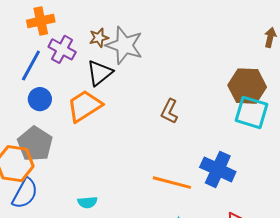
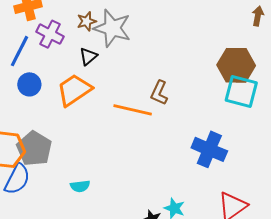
black triangle: (100, 73) -> (88, 56), size x0.7
gray pentagon: (35, 144) -> (34, 149), moved
orange line: (172, 183) -> (133, 110), moved

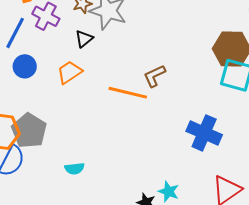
orange trapezoid: (74, 90) -> (70, 72), size x0.7
brown L-shape: (159, 93) -> (154, 76), turned 40

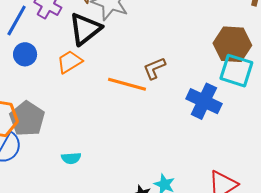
black triangle: (84, 39) -> (85, 29), size x1.8
blue cross: (204, 133) -> (204, 101), moved

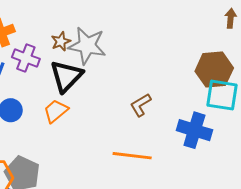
orange line: (127, 84) -> (132, 156), moved

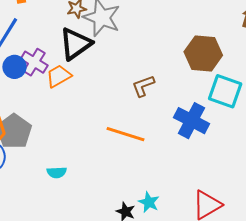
purple cross: (26, 58) -> (34, 62), moved
brown hexagon: (214, 70) -> (203, 53), moved

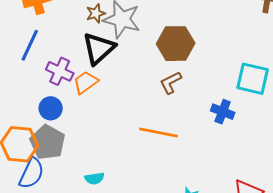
brown hexagon: (203, 53) -> (176, 44), moved
blue circle: (14, 67) -> (51, 108), moved
blue cross: (191, 121) -> (223, 112), size x0.7

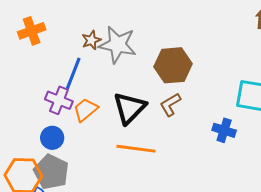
blue line: (30, 45) -> (73, 73), moved
black triangle: (99, 48) -> (129, 108), moved
orange line: (159, 133) -> (136, 149), moved

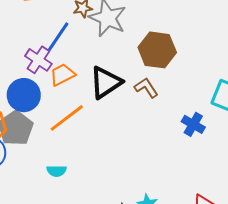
brown L-shape: (170, 105) -> (146, 88), turned 75
blue circle: (52, 138) -> (24, 95), size x1.4
orange line: (136, 149) -> (67, 118), moved, turned -57

